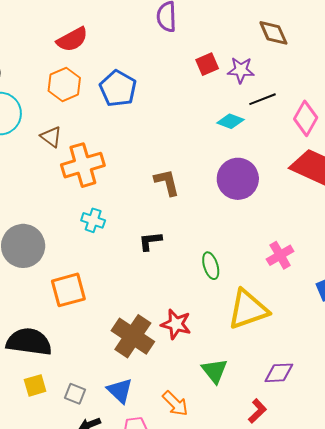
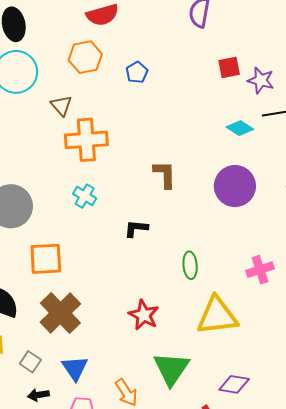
blue pentagon: (118, 88) -> (137, 72), size x0.6
brown cross: (133, 336) -> (60, 313), moved
green triangle: (214, 371) -> (171, 369), size x1.4

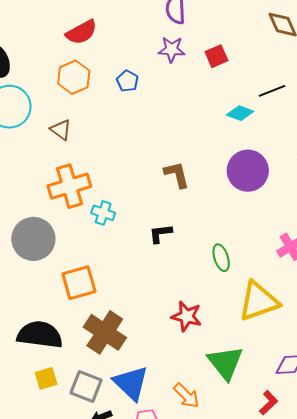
purple star: (261, 80) -> (172, 50), moved
orange cross: (86, 140) -> (69, 186), moved
gray square: (30, 362) -> (86, 386), size x1.5
blue triangle: (75, 368) -> (131, 383), size x1.4

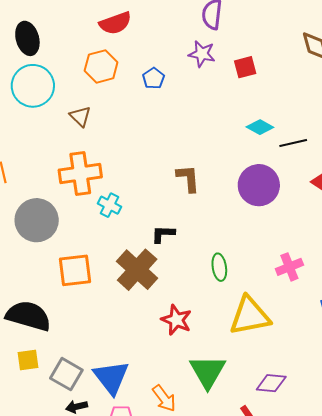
black line: (272, 91) -> (293, 143), moved
brown cross: (105, 332) -> (137, 270), moved

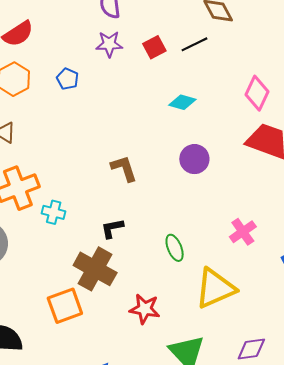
black line: (293, 143) -> (195, 44), moved
purple circle: (259, 185) -> (194, 159), size x0.7
orange square: (75, 270) -> (65, 306), moved

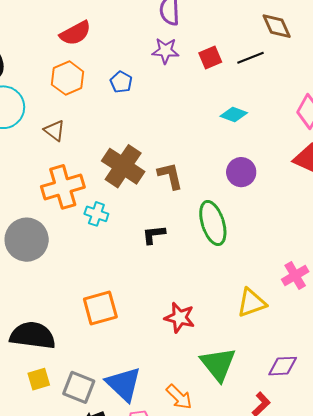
pink cross: (243, 232) -> (295, 276), moved
green ellipse: (175, 248) -> (213, 223), moved, size x1.6
brown cross: (95, 269) -> (123, 166), moved
yellow triangle: (215, 288) -> (252, 303), size x0.7

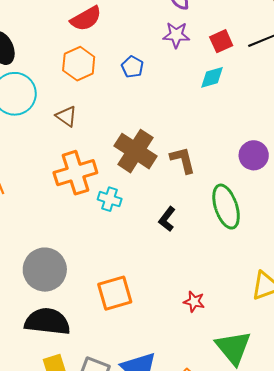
cyan diamond: (234, 115) -> (212, 77), moved, turned -36
black L-shape: (154, 235) -> (167, 219), turned -45
gray circle: (27, 240) -> (45, 270), moved
red star: (180, 318) -> (194, 302), size x0.7

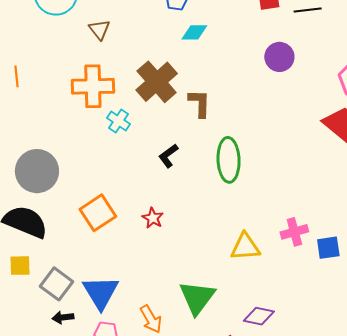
cyan diamond: (212, 77) -> (194, 32), moved
purple circle: (254, 155) -> (279, 57), moved
orange square: (115, 293) -> (98, 213), turned -33
red star: (194, 302) -> (153, 218), moved

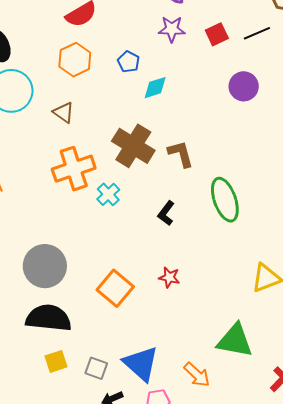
cyan cross: (118, 121) -> (108, 194), turned 30
gray square: (56, 284) -> (96, 368), size x0.7
green triangle: (197, 298) -> (235, 341), turned -39

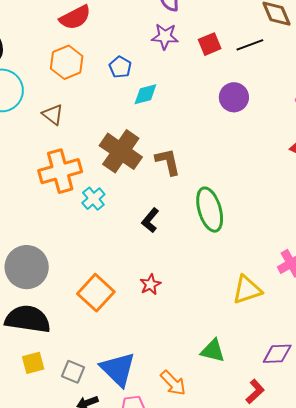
red star: (169, 277) -> (150, 284), turned 30
green triangle: (235, 341) -> (213, 351), size x0.7

